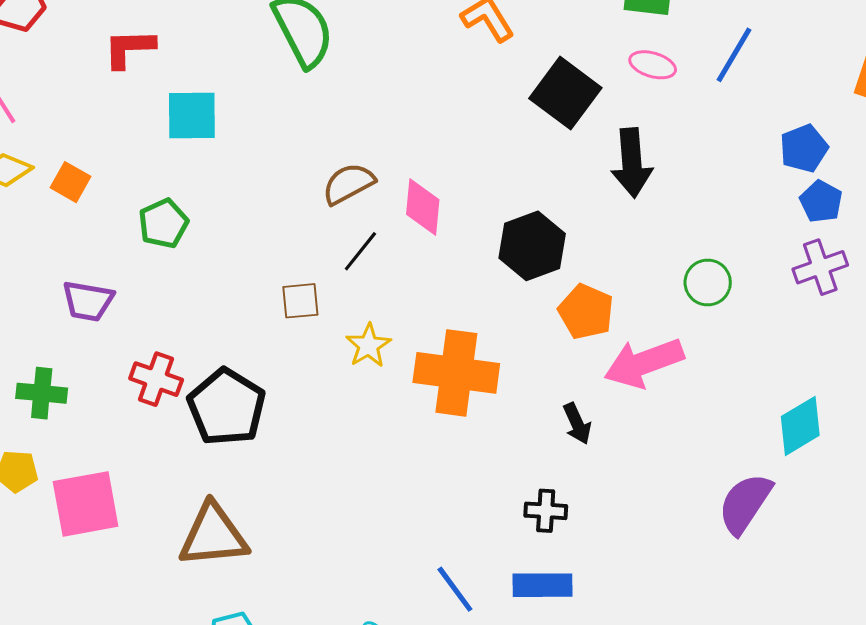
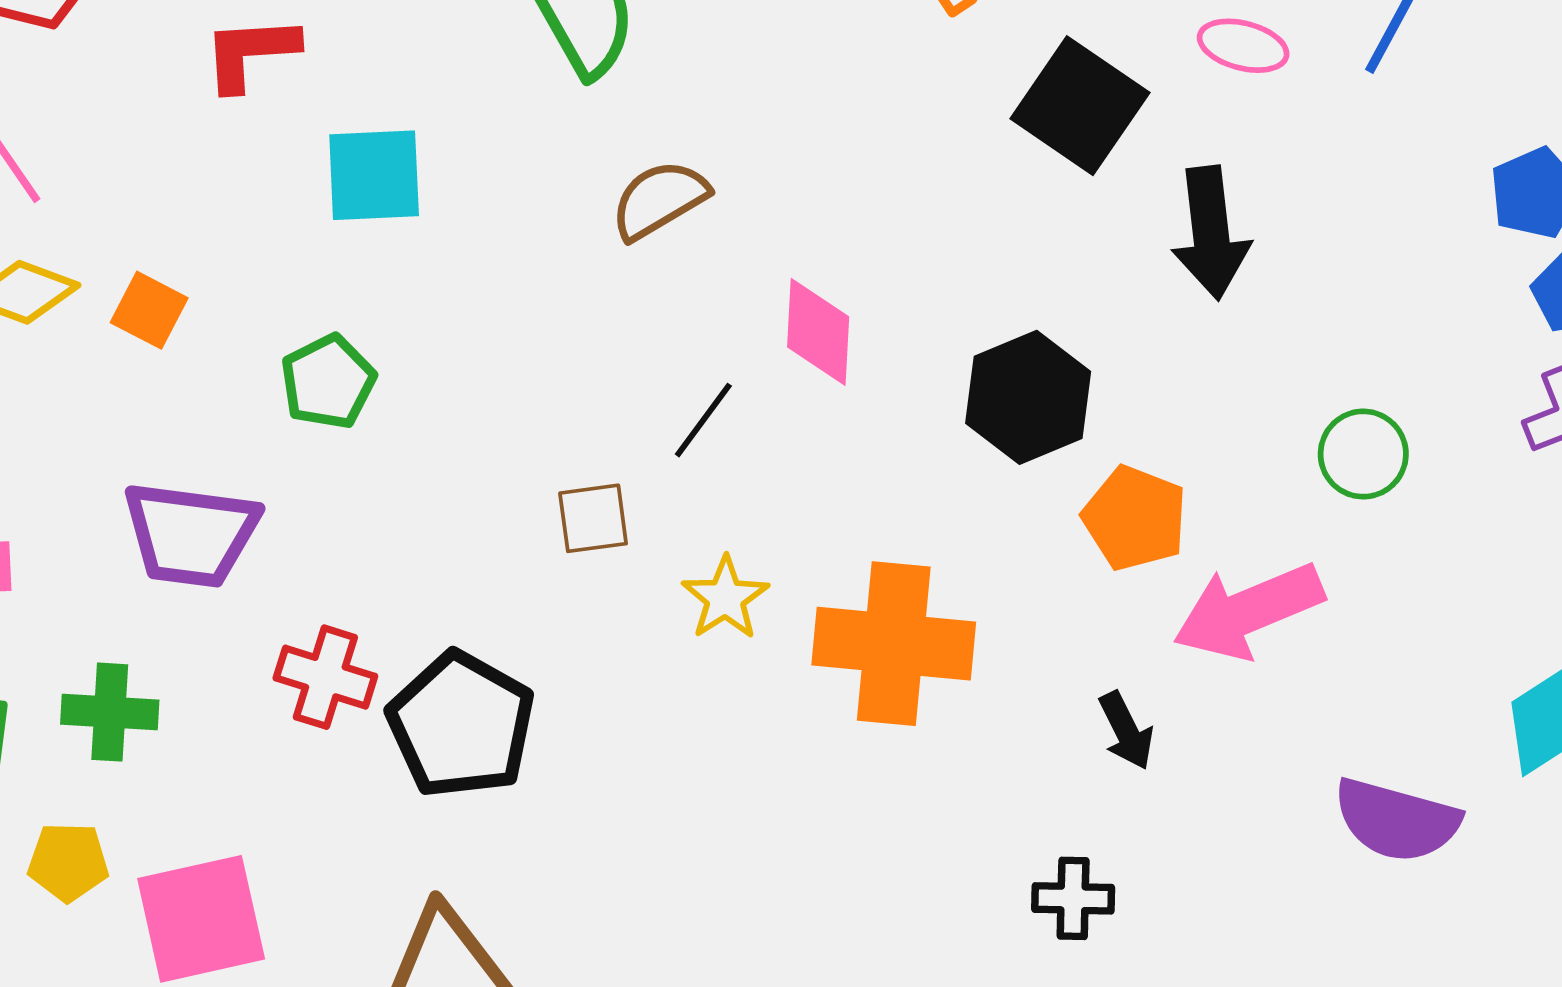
brown semicircle: (348, 184) -> (659, 200), moved
purple trapezoid: (88, 301) -> (191, 534), size x1.4
purple semicircle: (745, 504) -> (1397, 820), moved, turned -106

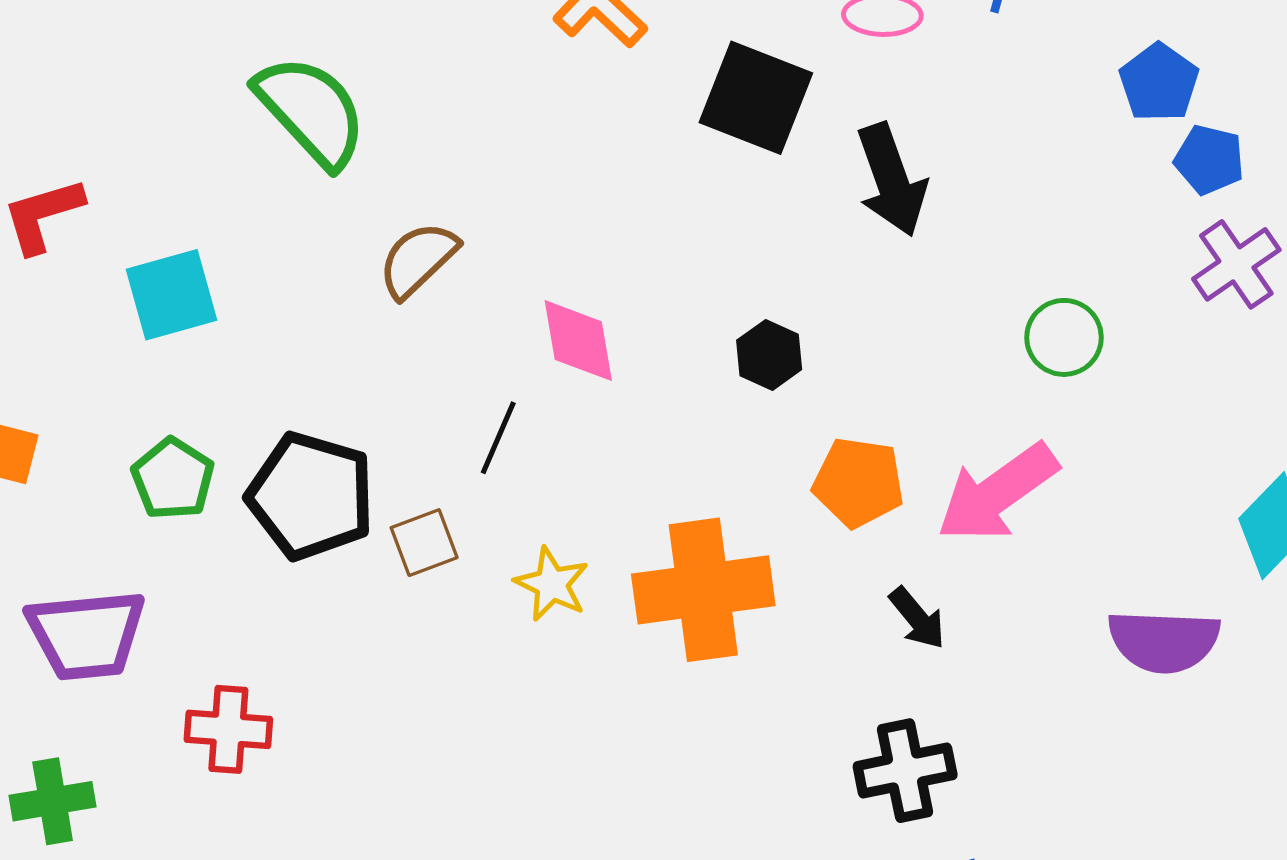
black hexagon: (1028, 397) -> (769, 355), size x0.6
orange pentagon: (1135, 518) -> (858, 482), moved
black pentagon: (461, 725) -> (311, 496), moved
black cross: (1073, 898) -> (905, 771), size x1.4

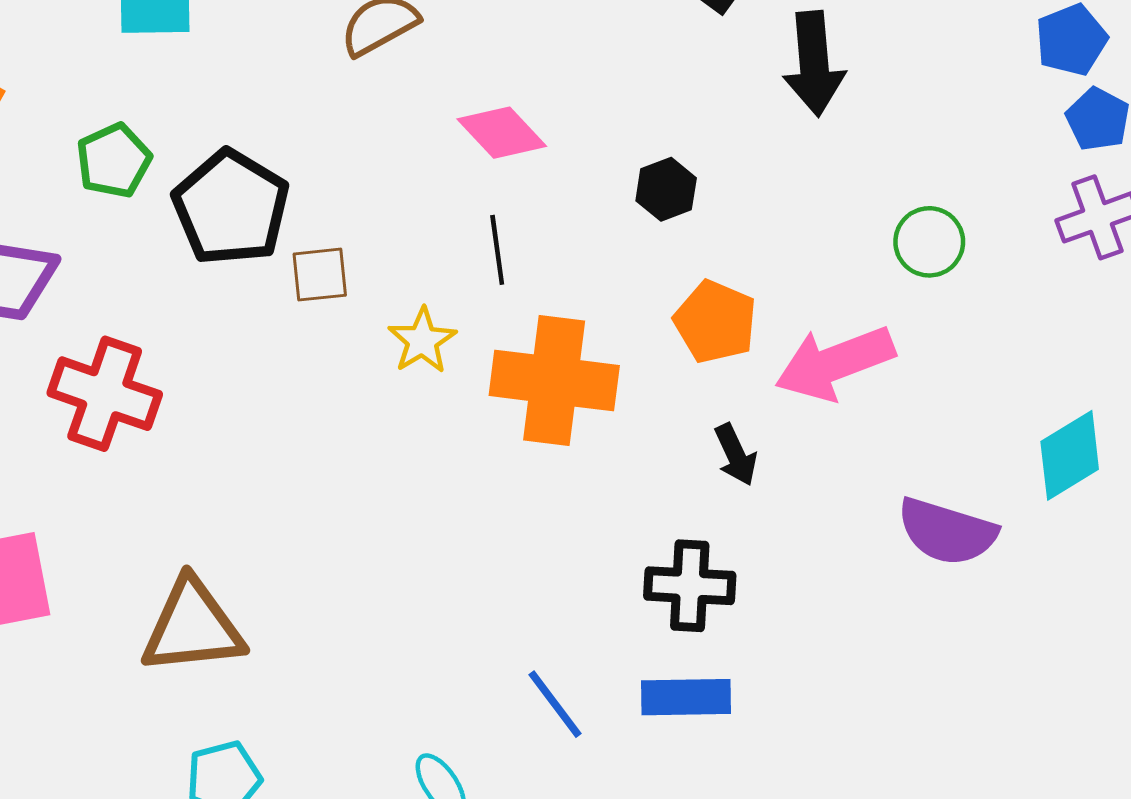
pink diamond: (578, 341) -> (502, 133), turned -48
black line: (498, 438) -> (497, 250), moved, turned -46
red cross: (228, 729) -> (105, 394), size x1.4

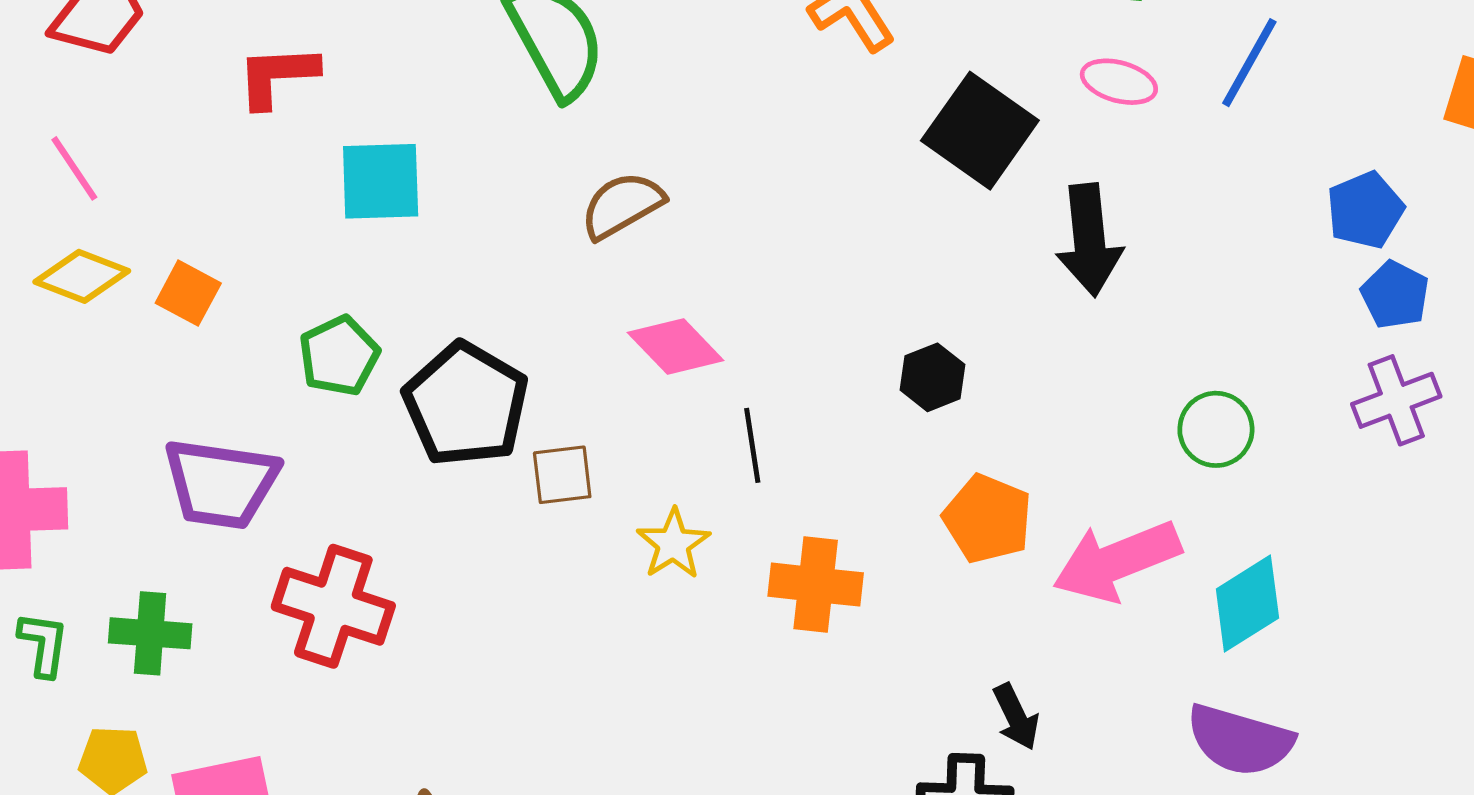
pink diamond: (502, 133) -> (676, 347), moved
orange cross: (554, 380) -> (816, 585), size x0.7
black arrow: (736, 455) -> (1016, 717), moved
cyan diamond: (1070, 455) -> (1247, 603), moved

